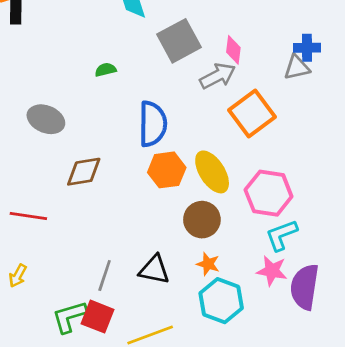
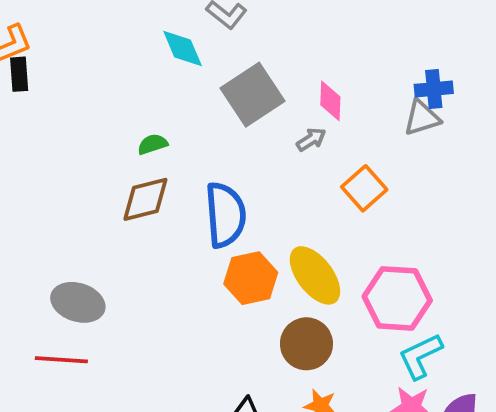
gray arrow: (218, 76) -> (311, 139), size x0.6
orange square: (252, 114) -> (364, 188), size x0.7
gray ellipse: (46, 119) -> (78, 302), moved
brown diamond: (84, 172) -> (145, 199), moved

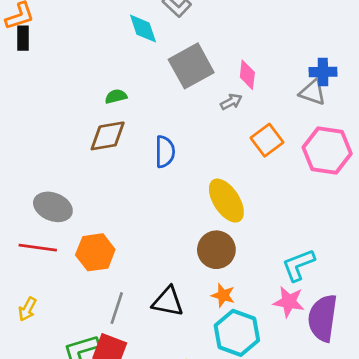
gray triangle: (422, 118) -> (313, 92), turned 32
blue semicircle: (225, 215) -> (165, 152), size x0.7
orange hexagon: (251, 278) -> (95, 252), moved
pink hexagon: (397, 298) -> (327, 150), moved

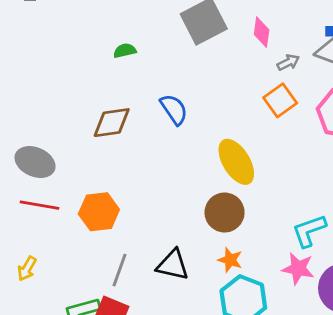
gray arrow: (231, 102) -> (288, 62), moved
brown diamond: (108, 136) -> (112, 123), moved
blue semicircle: (165, 152) -> (174, 109), turned -36
gray ellipse: (53, 207) -> (35, 162), moved

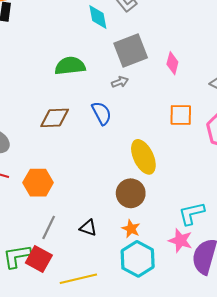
green semicircle: (125, 51) -> (70, 66), size x1.8
gray arrow: (288, 62) -> (120, 82), moved
orange square: (280, 100) -> (181, 115), turned 30
black triangle: (173, 265) -> (88, 228), size x0.7

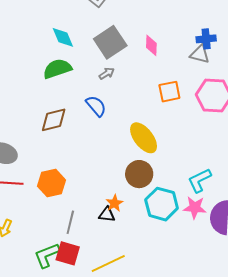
cyan diamond: (98, 17) -> (63, 37), moved
orange star: (131, 229) -> (114, 203), moved, turned 30
cyan hexagon: (138, 259) -> (162, 204), moved

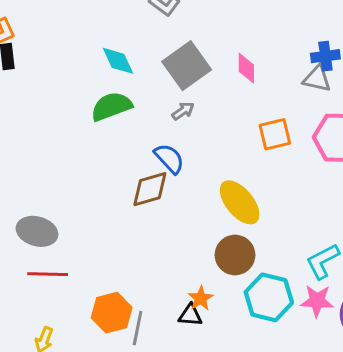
brown diamond: (54, 120) -> (150, 189), moved
orange hexagon: (51, 183) -> (112, 313), moved

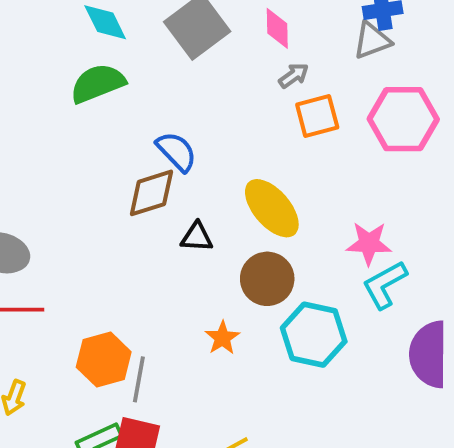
gray triangle: (317, 79) -> (372, 40), turned -32
gray arrow: (183, 111) -> (294, 75), moved
pink star: (317, 301) -> (369, 243), moved
black triangle: (190, 315) -> (197, 237), moved

